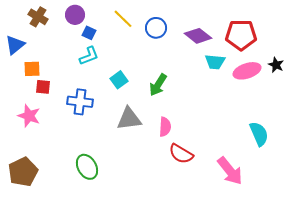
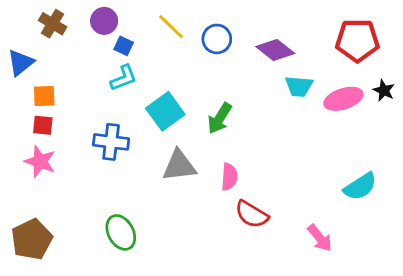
red pentagon: (241, 35) -> (357, 40), moved
cyan square: (119, 80) -> (165, 111), size x1.5
red square: (43, 87) -> (43, 125), moved
cyan semicircle: (259, 134) -> (360, 186), turned 80
pink arrow: (230, 171) -> (320, 238), size x0.7

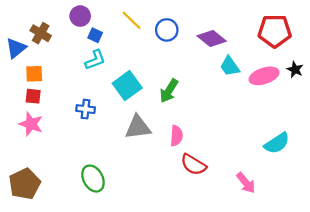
brown cross: (53, 24) -> (41, 33), moved
cyan trapezoid: (299, 86) -> (230, 66), turned 50
blue cross: (111, 142) -> (86, 109), size x0.7

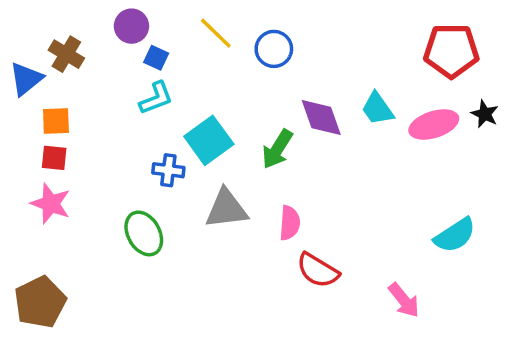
purple diamond: (212, 38) -> (321, 117), moved, turned 32
blue cross: (86, 109) -> (168, 170), moved
green ellipse: (93, 179) -> (144, 233), moved

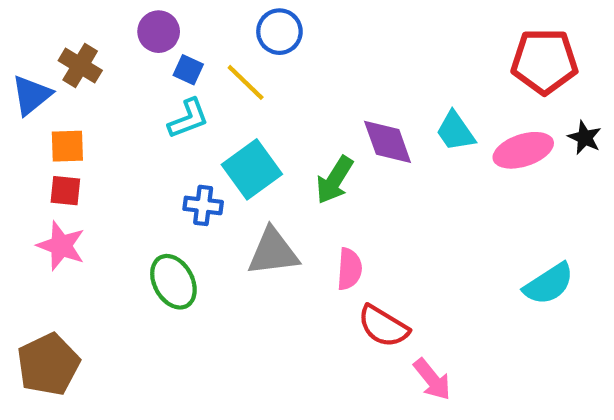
yellow line: (216, 33) -> (246, 82), moved
blue circle: (274, 49) -> (279, 32), moved
pink arrow: (404, 300) -> (432, 379), moved

